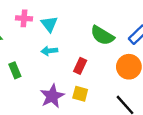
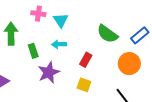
green rectangle: (15, 70) -> (33, 51), moved
purple star: (52, 96) -> (49, 72), moved

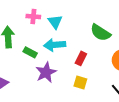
cyan arrow: (59, 44) -> (55, 45), size x1.5
green rectangle: (33, 51) -> (30, 52), turned -40

